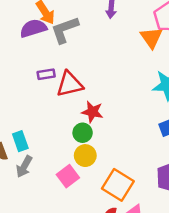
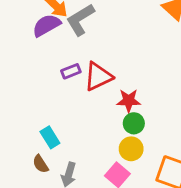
green circle: (83, 133) -> (134, 123), moved
cyan rectangle: (20, 141) -> (50, 137), moved

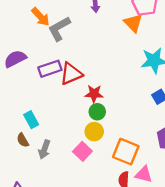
purple semicircle: (46, 25) -> (15, 59), moved
purple rectangle: (71, 71) -> (50, 69), size x1.5

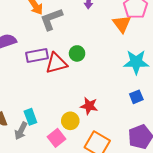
red star: (94, 94) -> (89, 106), moved
green circle: (97, 112) -> (77, 53), moved
cyan rectangle: (31, 120) -> (30, 117), moved

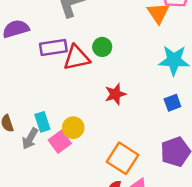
red star: (89, 106) -> (115, 94), moved, turned -30
yellow circle: (70, 121) -> (73, 128), moved
pink square: (57, 138) -> (60, 142), moved

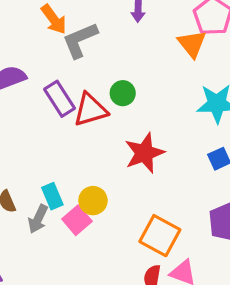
purple rectangle: (53, 48) -> (59, 99), turned 70
red star: (115, 94) -> (144, 153), size x1.4

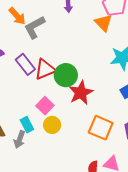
green circle: (123, 93) -> (66, 75), moved, size x1.5
pink square: (77, 220) -> (45, 106), moved
orange square: (160, 236) -> (101, 128), moved

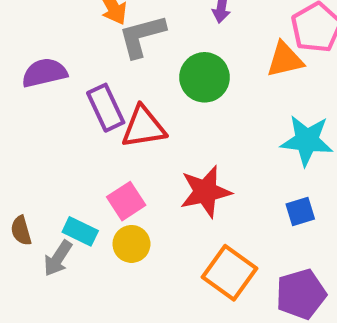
orange triangle: (103, 23) -> (285, 60), turned 48
green circle: (66, 75) -> (204, 77), moved
cyan rectangle: (27, 125) -> (80, 231), turned -49

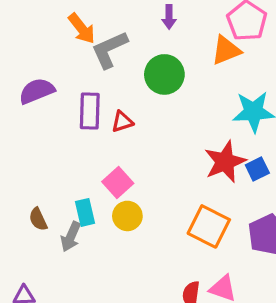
purple rectangle: (106, 108) -> (90, 111), turned 36
red triangle: (144, 127) -> (122, 122), size x0.6
red star: (205, 192) -> (225, 162), moved
cyan rectangle: (80, 231) -> (85, 212), turned 60

